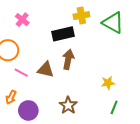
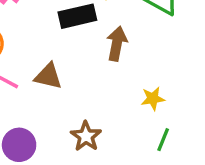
brown arrow: (68, 59) -> (117, 44), moved

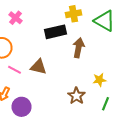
brown star: (86, 136) -> (76, 96), moved

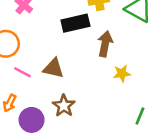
yellow star: (100, 80) -> (122, 73), moved
brown star: (76, 96) -> (64, 106), moved

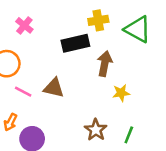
brown star: (64, 106) -> (96, 130), moved
green line: (140, 116) -> (129, 135), moved

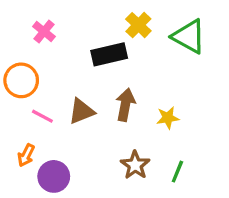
yellow cross: (98, 20) -> (138, 25), turned -36
brown arrow: (105, 64) -> (125, 105), moved
brown triangle: (54, 88) -> (81, 111), turned -35

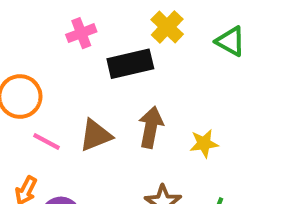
pink cross: (44, 32) -> (81, 33), moved, turned 30
green triangle: (189, 36) -> (231, 41), size x0.7

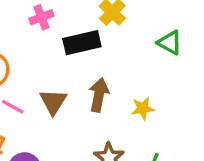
green triangle: (231, 41) -> (170, 43), moved
brown triangle: (96, 135) -> (53, 102), turned -36

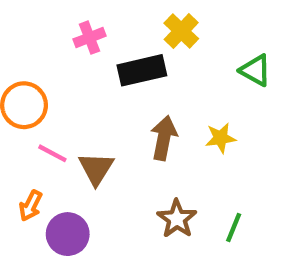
brown triangle: (53, 102) -> (96, 169), moved
yellow star: (143, 108) -> (221, 138), moved

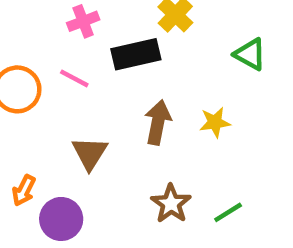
pink line: (52, 153) -> (74, 78), moved
green line: (234, 227) -> (228, 212), turned 36

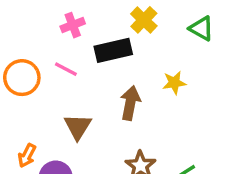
green triangle: (250, 54) -> (201, 28), moved
yellow star: (215, 122) -> (174, 83), moved

